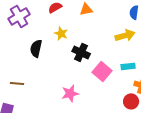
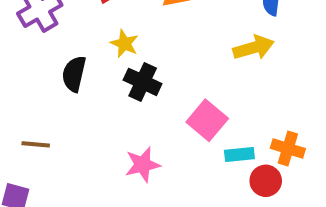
black cross: (81, 52) -> (143, 82), moved
cyan rectangle: (128, 66) -> (239, 155), moved

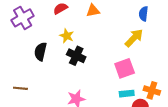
yellow arrow: (254, 48) -> (134, 38), turned -30
pink square: (207, 120) -> (125, 68), moved, turned 30

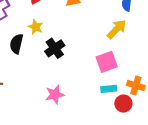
yellow star: (67, 36) -> (36, 27), moved
black cross: (76, 56) -> (55, 48), turned 30

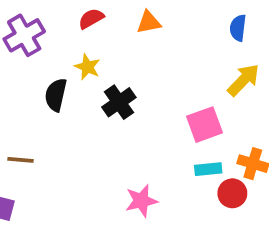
yellow arrow: (117, 29) -> (244, 80), moved
pink star: (55, 94) -> (141, 201), moved

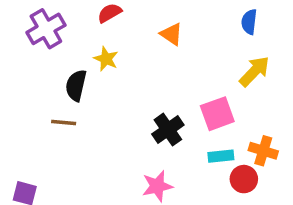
orange triangle: (149, 22) -> (171, 34), moved, turned 45
black cross: (119, 102) -> (168, 130), moved
brown line: (20, 160) -> (64, 123), moved

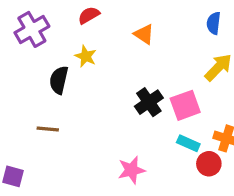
brown line: (64, 123) -> (48, 129), moved
black cross: (168, 130) -> (149, 102), moved
cyan rectangle: (221, 156) -> (188, 143), turned 30

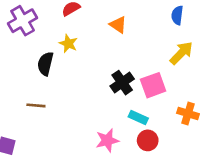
cyan rectangle: (188, 143) -> (138, 118), moved
red circle: (209, 164) -> (148, 140), moved

